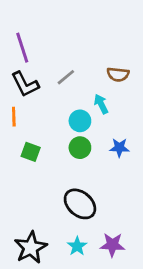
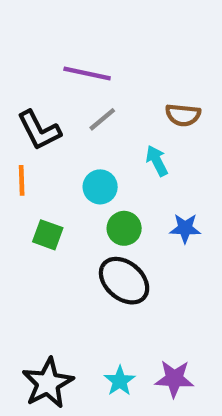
purple line: (22, 48) -> (87, 74), moved, turned -60
cyan circle: (80, 121) -> (100, 187), moved
black ellipse: (80, 204) -> (124, 281), moved

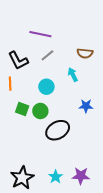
green circle: (124, 228) -> (40, 111), moved
black ellipse: (124, 281) -> (58, 130), turned -70

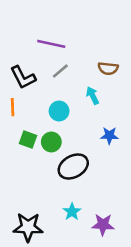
cyan star: (56, 177) -> (72, 212), moved
black star: (22, 178) -> (28, 227), turned 30

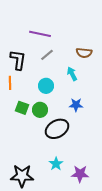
black L-shape: (23, 77) -> (18, 60), turned -145
blue star: (109, 136) -> (76, 105), moved

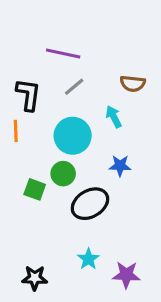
cyan circle: (46, 86) -> (73, 136), size x1.5
green square: (22, 108) -> (35, 189), moved
black star: (22, 176) -> (35, 278), size x0.7

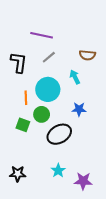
orange line: (16, 131) -> (26, 98), moved
black star: (35, 278) -> (18, 174), moved

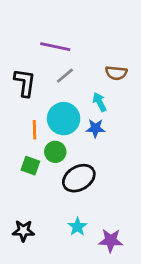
blue star: (79, 109) -> (95, 128), moved

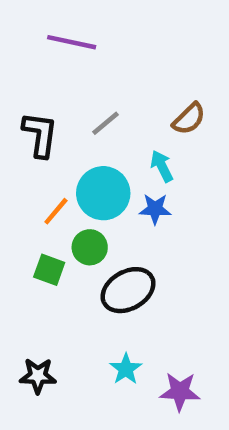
purple line: (55, 47) -> (72, 42), moved
brown semicircle: (116, 73) -> (189, 119), turned -50
orange line: (34, 130) -> (56, 211), turned 42

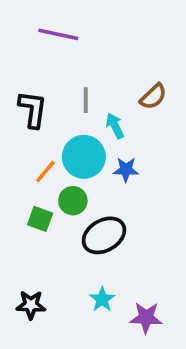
gray line: (105, 123) -> (86, 100), turned -50
cyan arrow: (162, 166) -> (115, 126), moved

